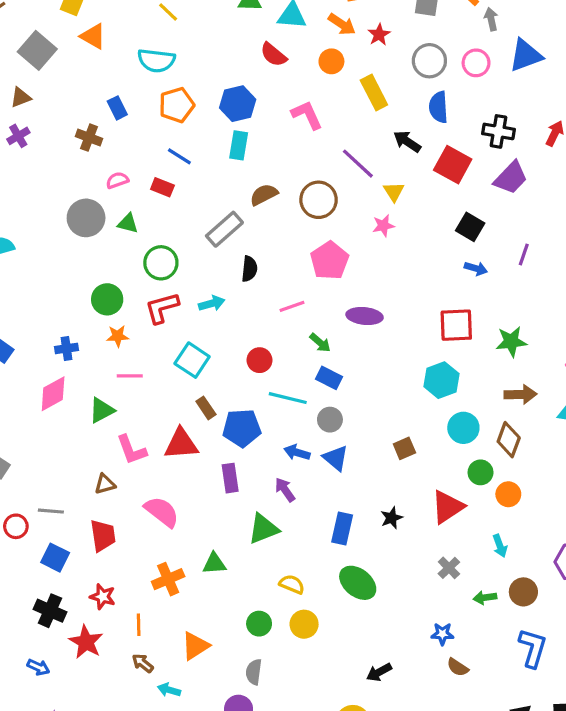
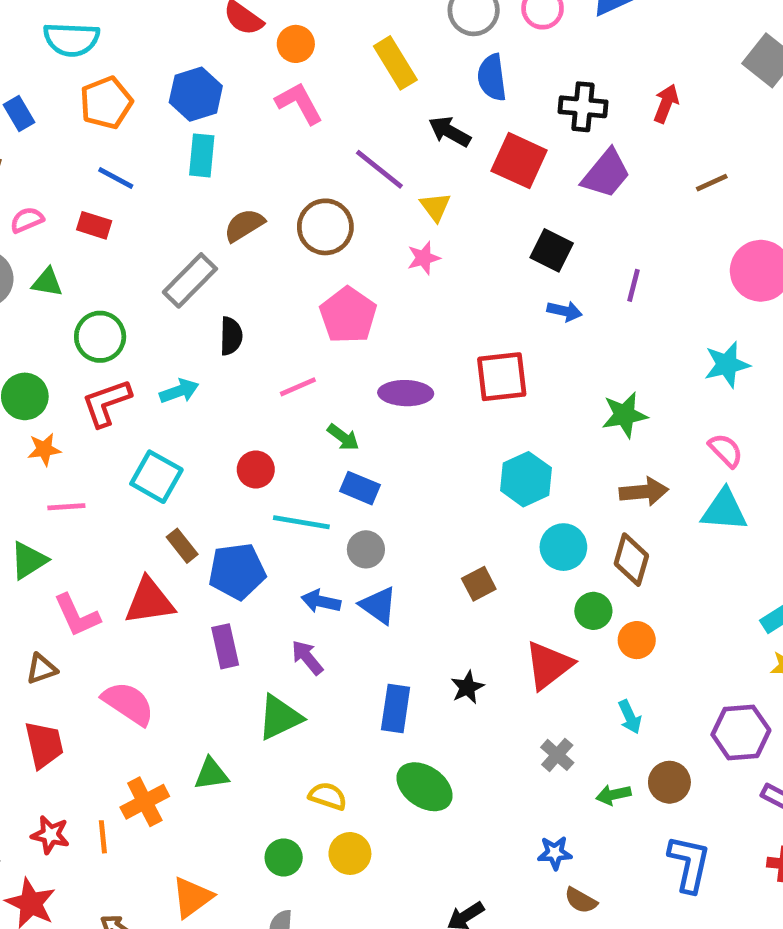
orange circle: (331, 61) -> (296, 44), moved
red square: (456, 325) -> (502, 377), moved
orange line: (139, 625) -> (103, 837), moved

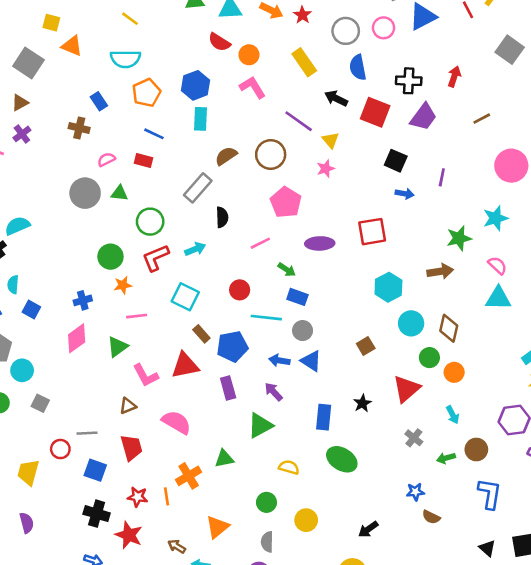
green star: (625, 415) -> (459, 238), moved
brown arrow: (644, 492) -> (440, 271), moved
yellow circle: (350, 853) -> (306, 520), moved

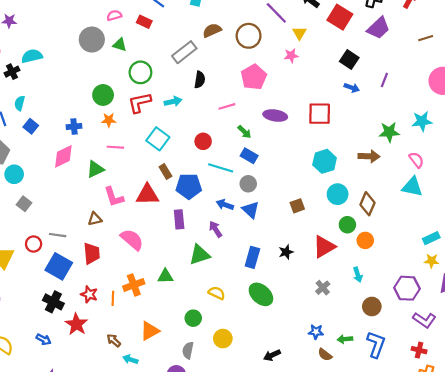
green arrow: (446, 458) -> (345, 339), moved
blue square: (95, 470) -> (59, 266), size x1.4

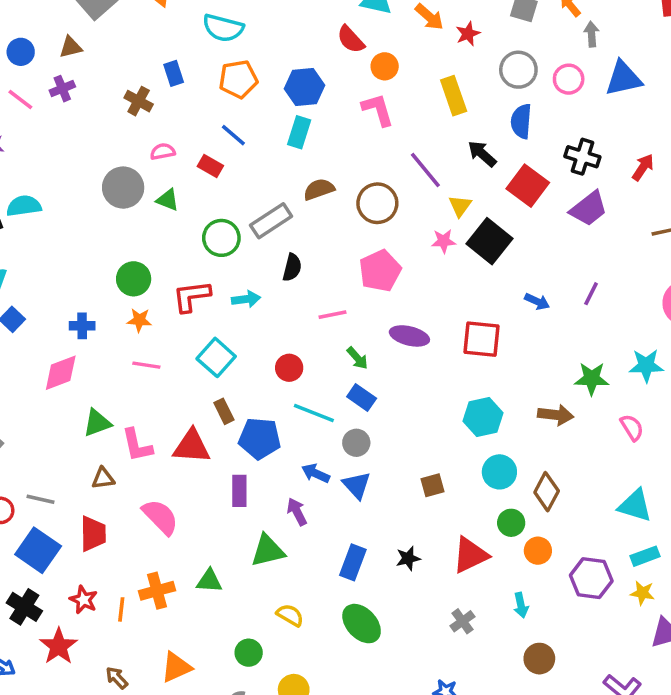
black square: (349, 60) -> (489, 241), moved, size x1.4
green circle: (140, 72) -> (221, 238), moved
green triangle: (95, 169) -> (97, 423), moved
cyan triangle: (412, 187) -> (635, 506), moved
purple hexagon: (407, 288) -> (591, 578), moved

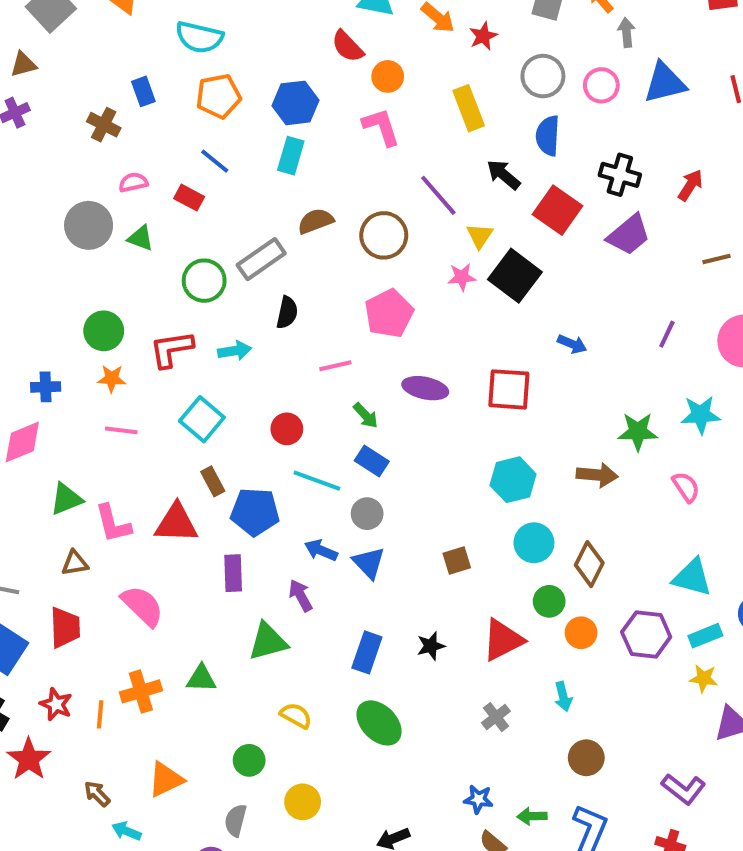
purple line: (591, 294) -> (667, 334), moved
purple hexagon: (591, 578) -> (646, 634), moved

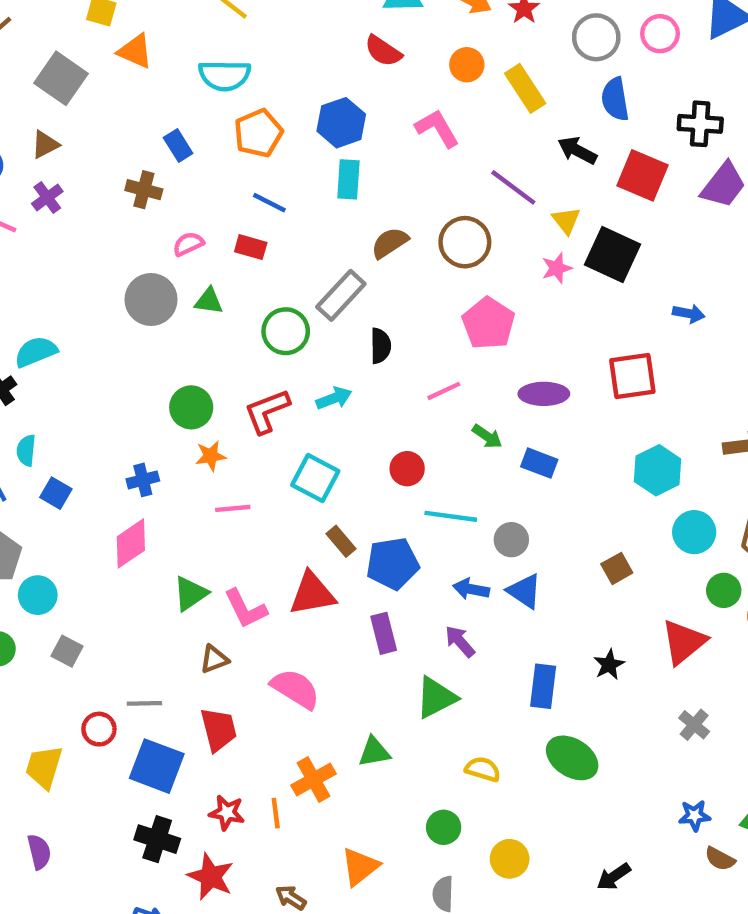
orange circle: (388, 76) -> (467, 65), moved
blue rectangle: (372, 461) -> (539, 463), moved

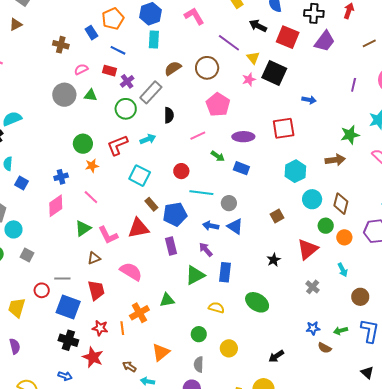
blue rectangle: (178, 146) -> (91, 33), moved
purple cross: (47, 197) -> (127, 81), moved
pink line: (233, 508) -> (91, 197), moved, turned 49
blue rectangle: (543, 686) -> (225, 272), moved

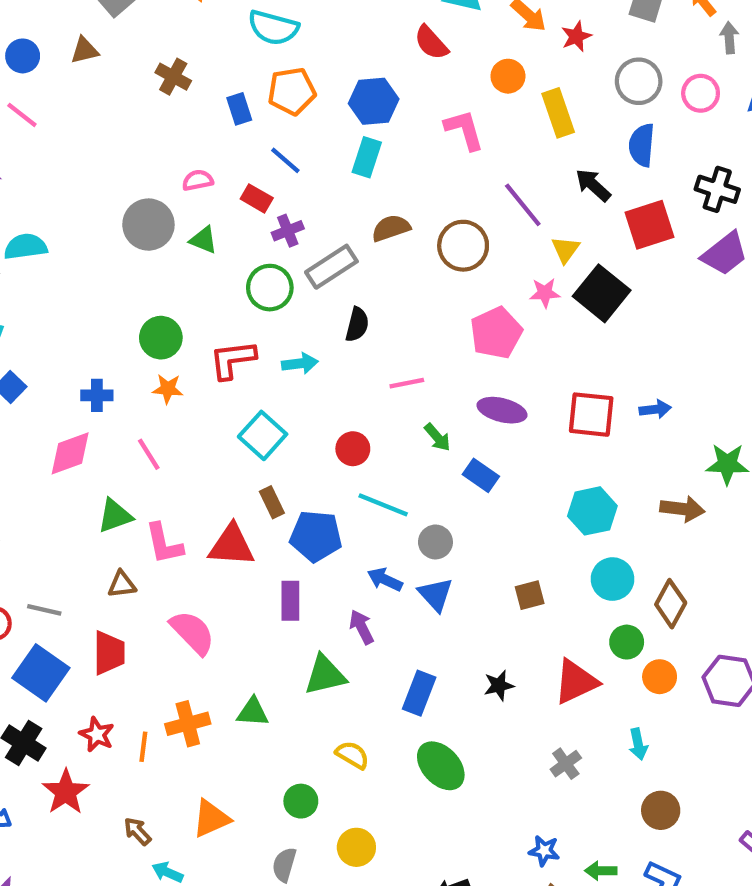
red square: (288, 37) -> (649, 225), turned 35
brown cross: (61, 45) -> (173, 77), moved
blue arrow: (309, 100) -> (655, 409), moved, turned -32
pink pentagon: (218, 105) -> (496, 333), moved
blue rectangle: (225, 272) -> (419, 693), moved

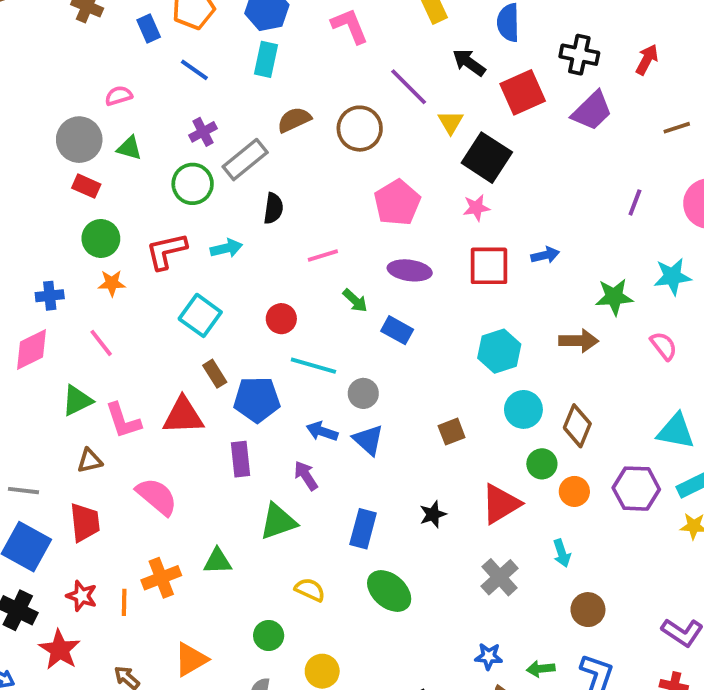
red rectangle: (257, 198) -> (86, 186), moved
pink star: (545, 293) -> (476, 208), moved
gray cross: (566, 764) -> (500, 577), size x1.4

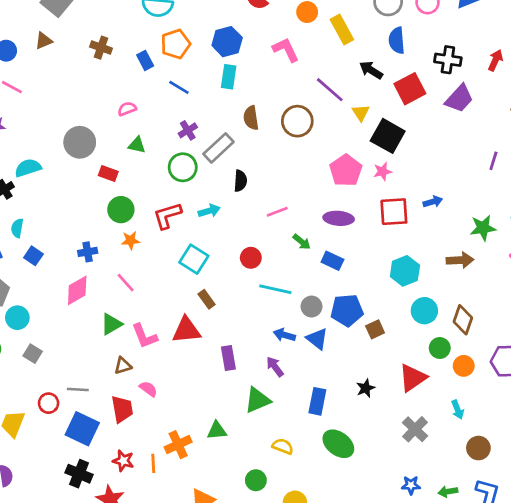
brown semicircle: (294, 120) -> (251, 118), turned -70
gray circle: (79, 140) -> (80, 142), moved
pink pentagon: (397, 203) -> (346, 170), moved
blue pentagon: (257, 399) -> (347, 310), moved
pink semicircle: (157, 496) -> (148, 389), moved, size x0.6

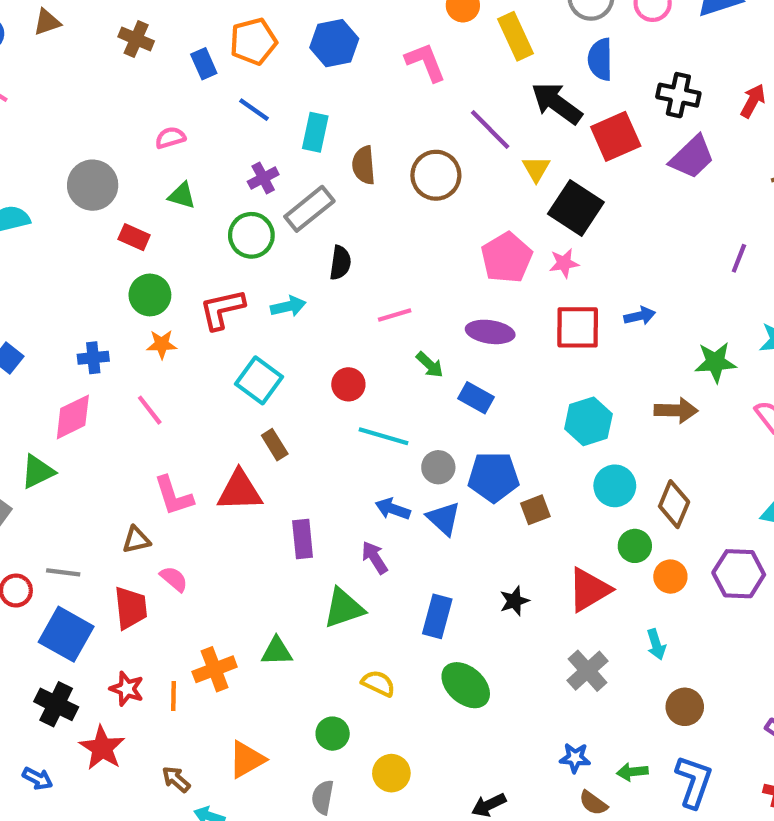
black arrow: (371, 70) -> (557, 103), size x1.4
cyan rectangle: (229, 77) -> (315, 132), moved
green triangle: (111, 324) -> (38, 472), moved

